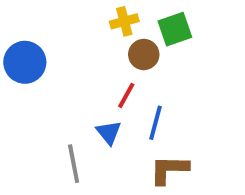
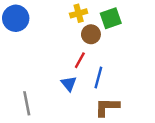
blue circle: (25, 62) -> (16, 18), moved
gray line: (74, 164) -> (27, 103), moved

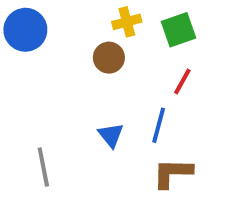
brown circle: (91, 34) -> (109, 58), moved
red line: (80, 60) -> (182, 81), moved

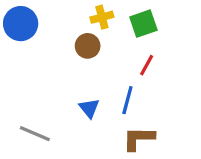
gray line: (43, 167) -> (35, 134), turned -56

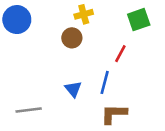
green square: (143, 24) -> (139, 20), moved
gray line: (35, 134) -> (29, 110), turned -30

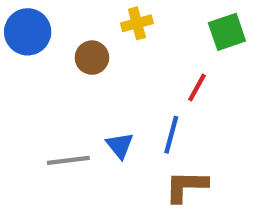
brown circle: (72, 38) -> (92, 58), moved
gray line: (29, 110) -> (68, 160), moved

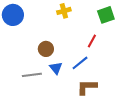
brown circle: (92, 58) -> (46, 49), moved
blue line: (171, 135) -> (80, 63), turned 36

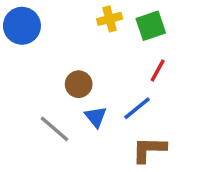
green square: (106, 15) -> (151, 26), moved
gray line: (32, 75) -> (55, 129), turned 48

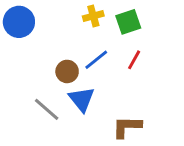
blue line: (137, 108) -> (96, 60), moved
blue triangle: (96, 117) -> (82, 99), size x1.4

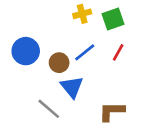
blue circle: (19, 22) -> (26, 51), moved
gray line: (47, 109) -> (49, 109), moved

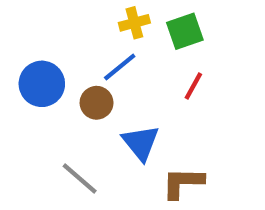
blue line: (85, 52) -> (120, 67), moved
blue triangle: (72, 87) -> (141, 143), moved

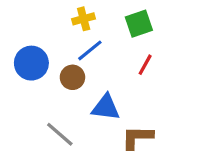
yellow cross: (134, 23) -> (84, 19), moved
blue triangle: (141, 143) -> (106, 107), turned -44

